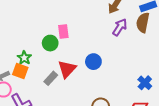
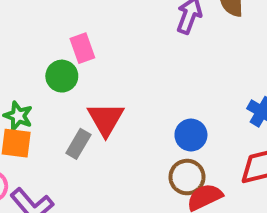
blue circle: (93, 62) -> (191, 135), moved

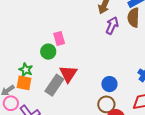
gray rectangle: (78, 144) -> (54, 85), size x1.5

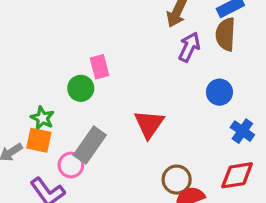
red triangle: (68, 74) -> (149, 124), moved
blue circle: (109, 84) -> (219, 92), moved
pink circle: (11, 103) -> (71, 165), moved

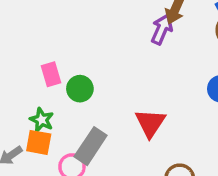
purple arrow: (189, 47) -> (162, 29), moved
pink rectangle: (100, 67) -> (51, 74), moved

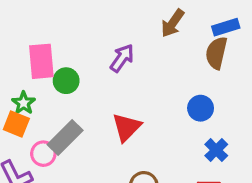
purple arrow: (162, 29) -> (122, 58), moved
pink rectangle: (51, 74) -> (41, 61), size x1.5

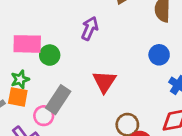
pink rectangle: (41, 61) -> (27, 44), turned -72
green star: (24, 103) -> (20, 79), turned 30

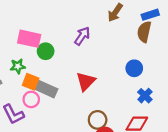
orange square: (18, 97) -> (31, 82), moved
gray rectangle: (58, 100) -> (45, 89), turned 70

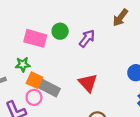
green circle: (46, 51) -> (60, 31), moved
red triangle: (86, 81) -> (88, 83), turned -30

